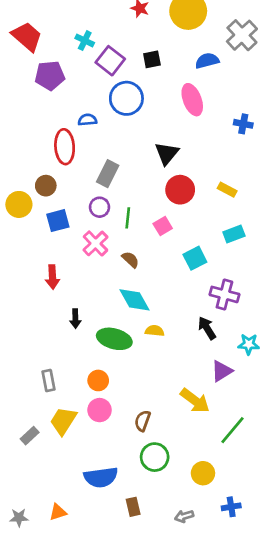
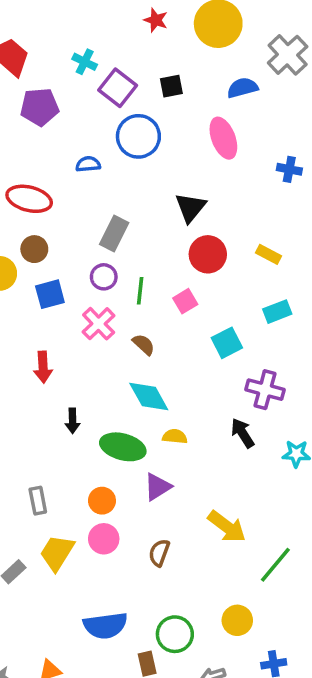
red ellipse: (65, 147) -> (29, 199), moved, turned -72
purple triangle: (222, 371) -> (157, 487), moved
green circle: (155, 457) -> (175, 634), moved

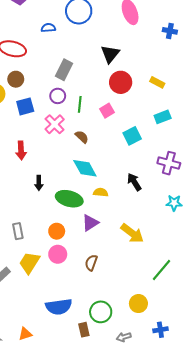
purple cross: (265, 390) -> (169, 163), moved
black arrow: (242, 433) -> (134, 182), moved
yellow arrow: (227, 527) -> (132, 233), moved

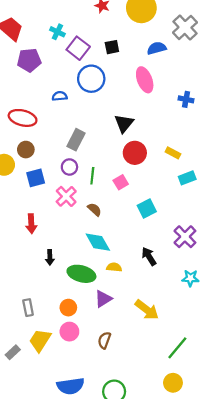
cyan rectangle: (163, 117) -> (187, 178), moved
purple cross: (169, 163) -> (185, 237), turned 30
yellow circle: (138, 304) -> (173, 383), moved

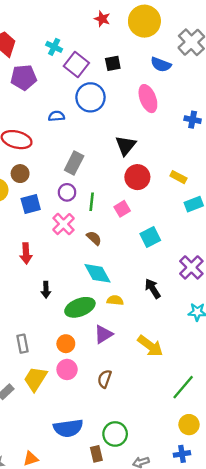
blue semicircle: (157, 48) -> (161, 65), turned -144
green ellipse: (81, 274) -> (80, 307), turned -36
yellow circle: (173, 383) -> (189, 425), moved

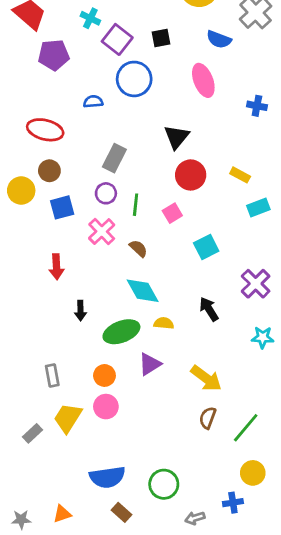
brown semicircle: (105, 379) -> (208, 418), moved
brown rectangle: (96, 454) -> (121, 512), moved, turned -35
blue cross: (182, 454) -> (233, 503), moved

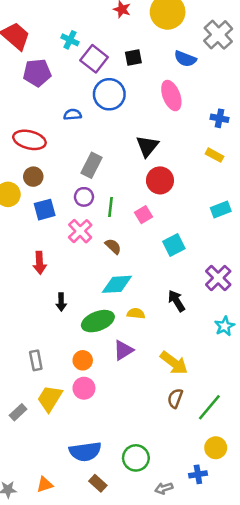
yellow rectangle: (240, 175) -> (214, 155), moved
cyan diamond: (143, 291) -> (117, 284), turned -64
cyan star: (263, 337) -> (225, 326), turned -30

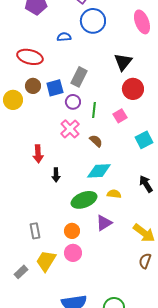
blue square: (45, 210) -> (55, 88), moved
black arrow: (61, 302) -> (56, 175), moved

